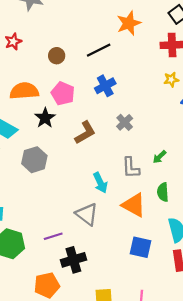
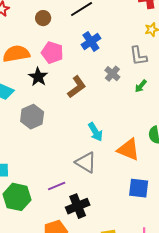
green arrow: (159, 157) -> (141, 86), moved
gray L-shape: (131, 168) -> (138, 56), moved

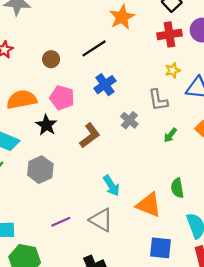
green arrow: (141, 86) -> (170, 135), moved
purple line: (57, 186) -> (61, 222), moved

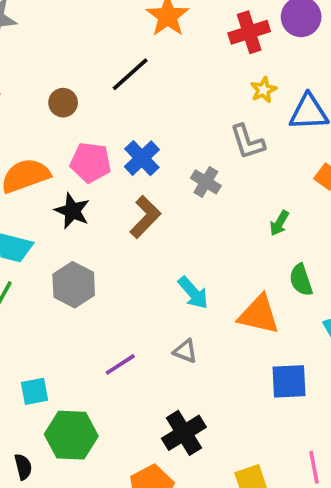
blue cross: (105, 85) -> (142, 158), moved
green arrow: (170, 135) -> (279, 223), moved
gray triangle: (101, 220) -> (185, 351), size x0.6

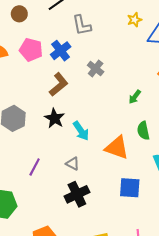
gray L-shape: (247, 142) -> (82, 25), moved
black star: (72, 211) -> (55, 118), moved
purple line: (120, 364) -> (35, 167), turned -36
black cross: (184, 433) -> (77, 194), moved

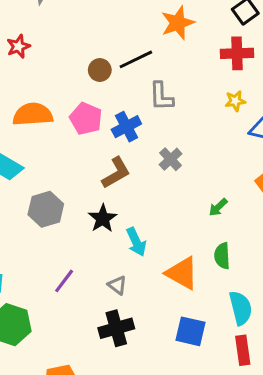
brown circle: (19, 14) -> (100, 70), moved

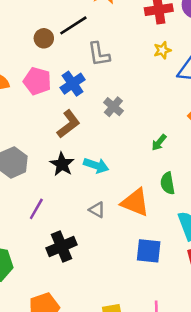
cyan arrow: (136, 242) -> (96, 165), moved, turned -40
purple line: (64, 281) -> (36, 209), moved
gray triangle: (117, 285) -> (97, 210), moved
black cross: (116, 328) -> (62, 246), moved

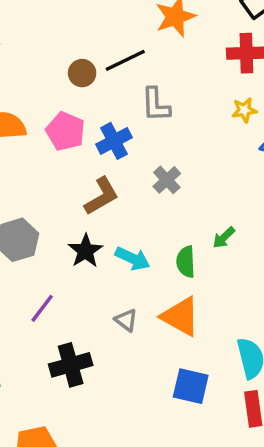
green semicircle: (168, 183) -> (186, 262), moved

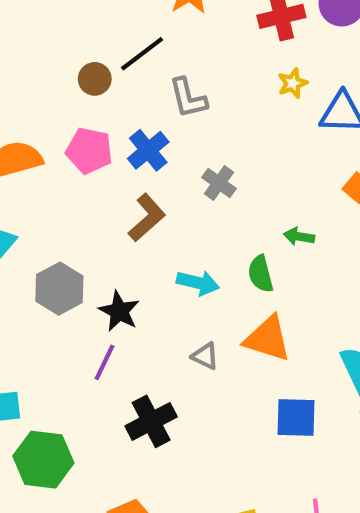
green arrow: (224, 237) -> (299, 236), turned 65
black star: (85, 251) -> (119, 311), moved

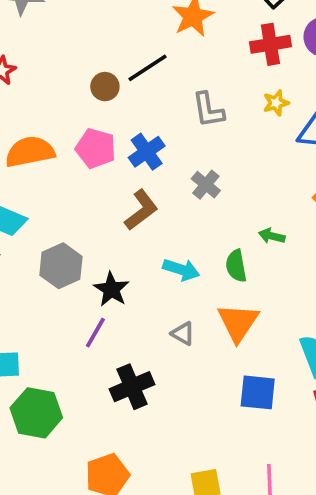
gray L-shape: (188, 98) -> (208, 110), moved
orange triangle: (268, 339) -> (238, 322), turned 42

